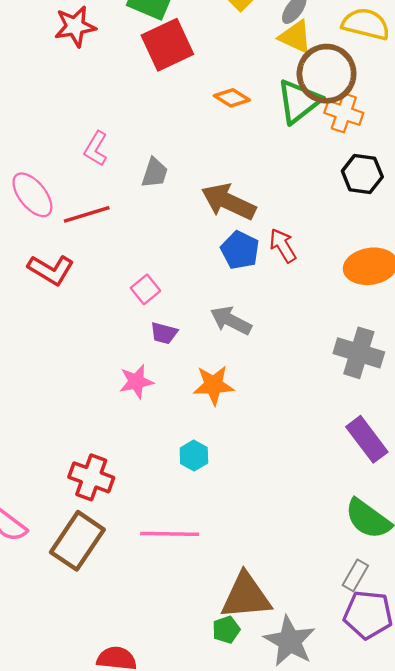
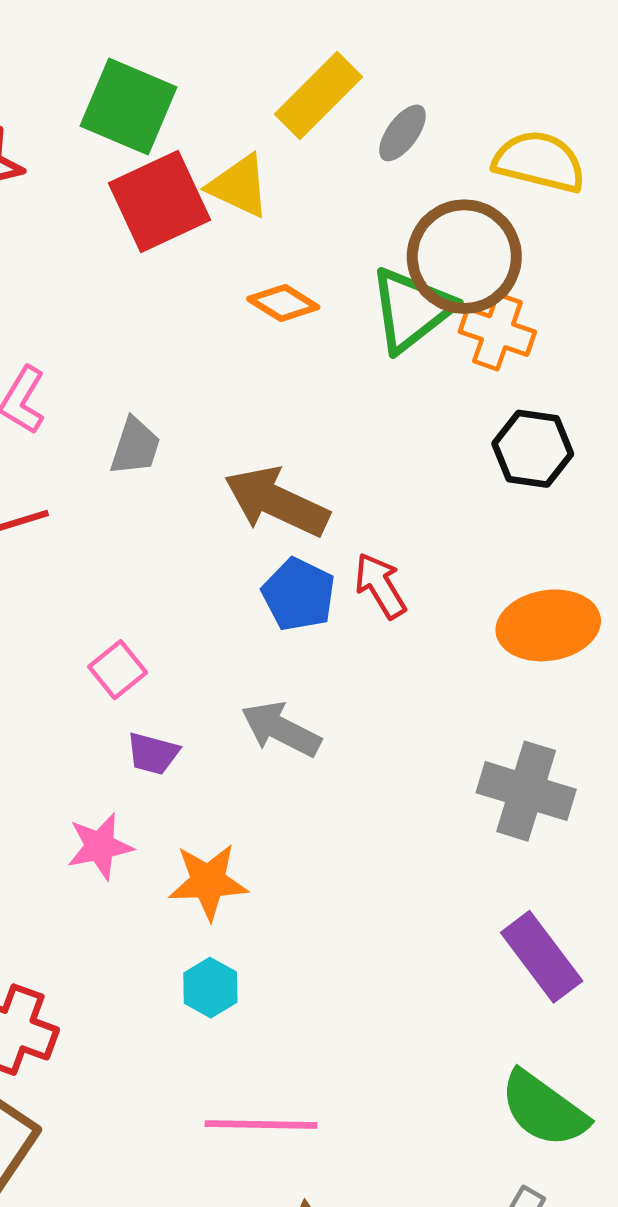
yellow triangle: (295, 37) -> (239, 186), moved
orange star: (214, 385) -> (208, 882), moved
pink line: (170, 534) -> (261, 1125), moved

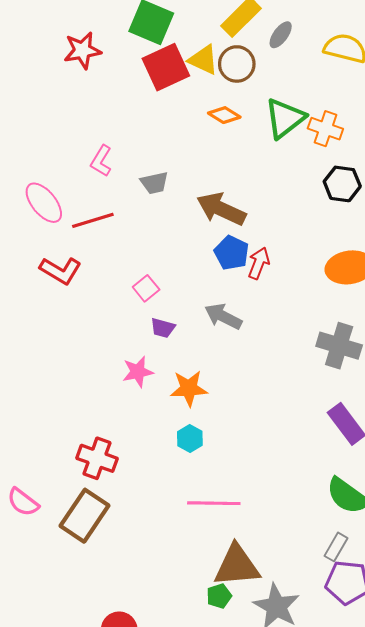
brown circle: (464, 257) -> (237, 64), moved, size x0.7
gray trapezoid: (135, 447) -> (154, 183), turned 60
red arrow: (380, 586) -> (259, 263), moved, turned 52

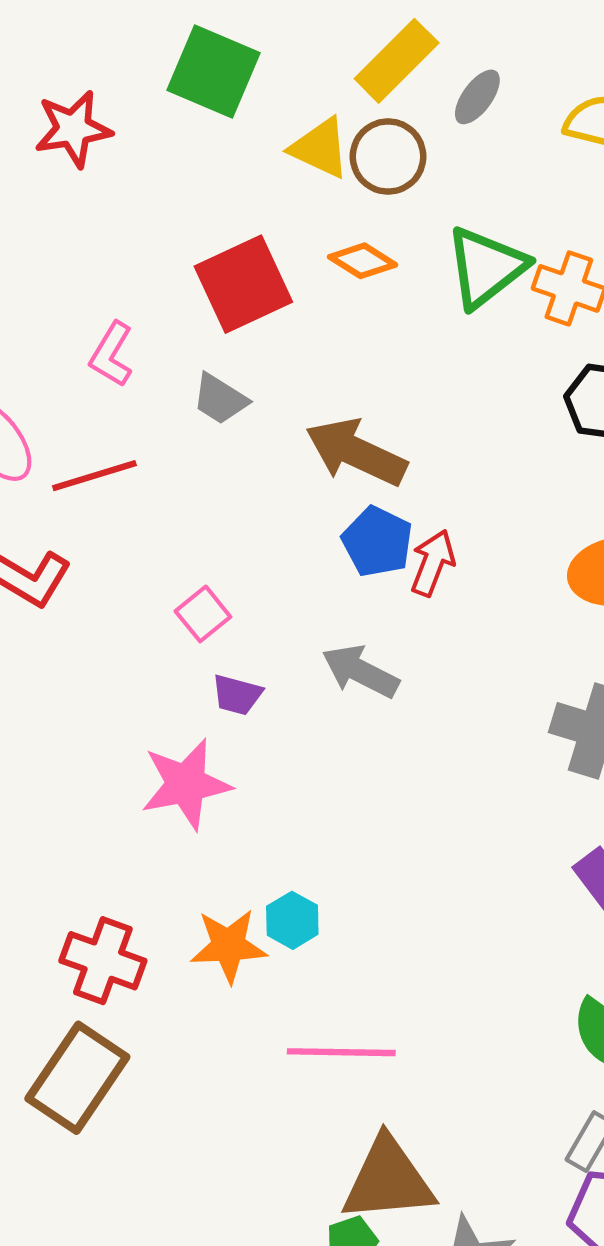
red square: (166, 67) -> (243, 284), moved
gray trapezoid: (154, 183) -> (220, 399), turned 44
pink star: (138, 372) -> (186, 784), size x1.4
orange star: (189, 388) -> (228, 946), moved

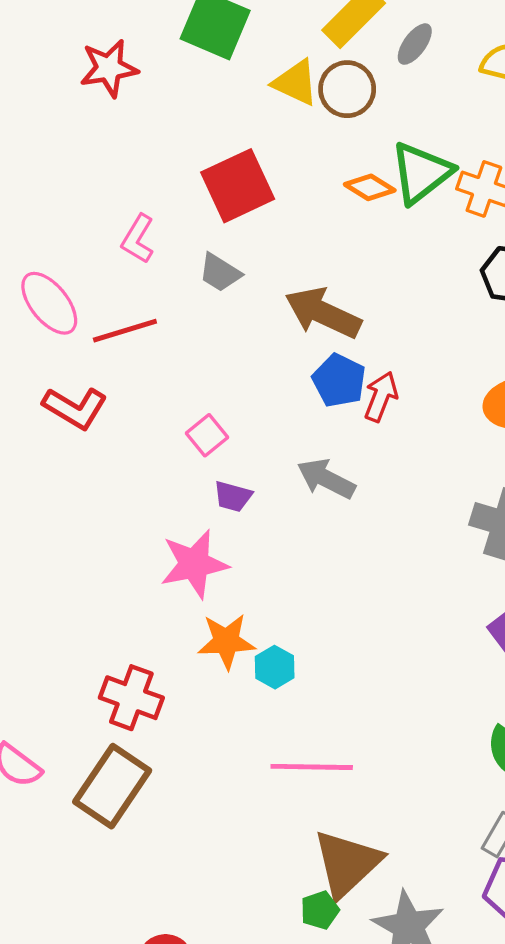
orange diamond: (363, 261) -> (370, 187), moved
orange star: (228, 946) -> (226, 641), moved
brown triangle: (388, 1180) -> (347, 864), turned -38

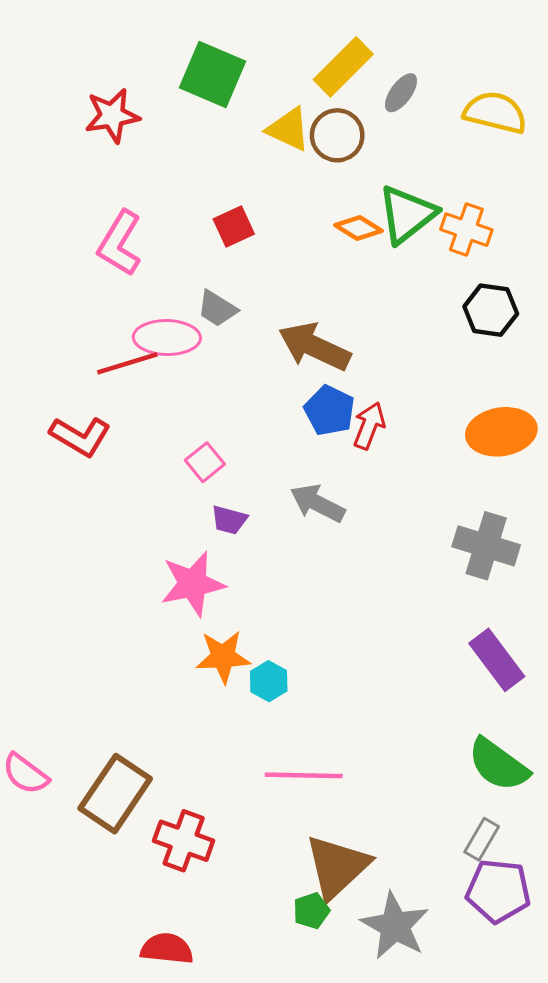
red square: (238, 186) -> (234, 227), size x0.6
pink L-shape: (138, 239) -> (120, 243), moved, size x1.4
pink ellipse: (49, 303) -> (167, 338), moved, turned -50
red cross: (131, 698) -> (184, 841), moved

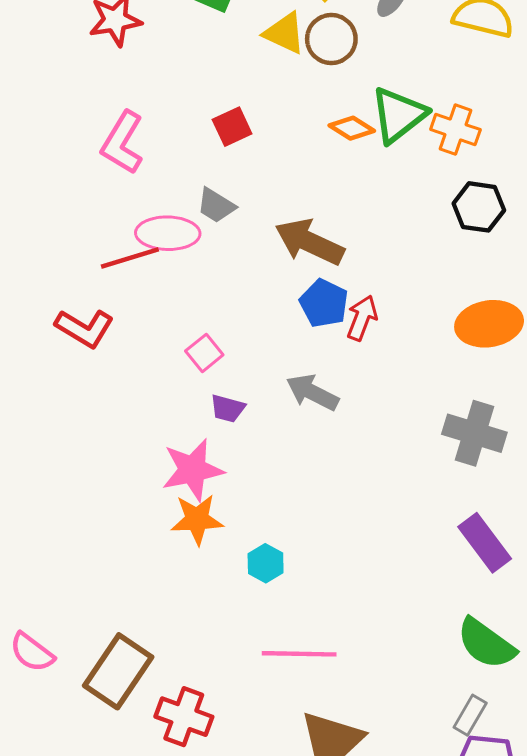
orange star: (223, 657) -> (197, 519), moved

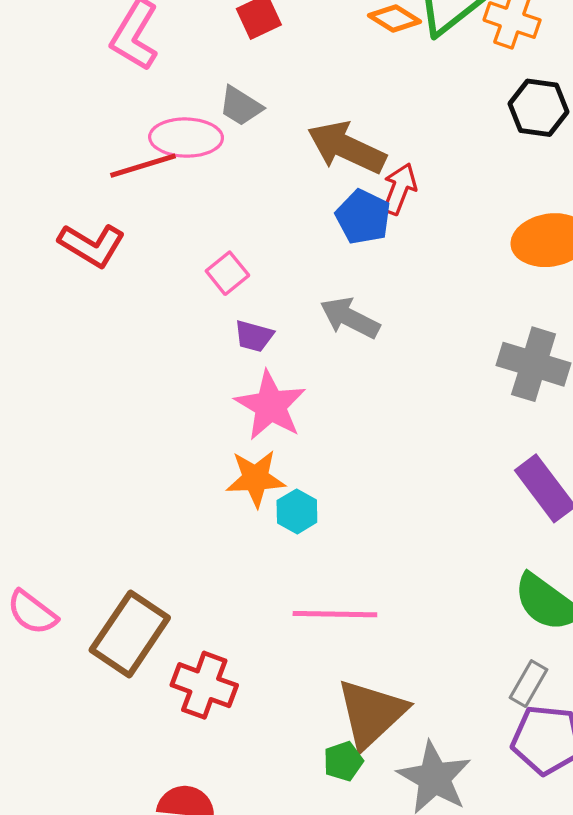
red arrow: (362, 318) -> (399, 189), moved
pink star: (193, 470) -> (270, 406), moved, turned -30
orange star: (197, 519) -> (256, 478), moved

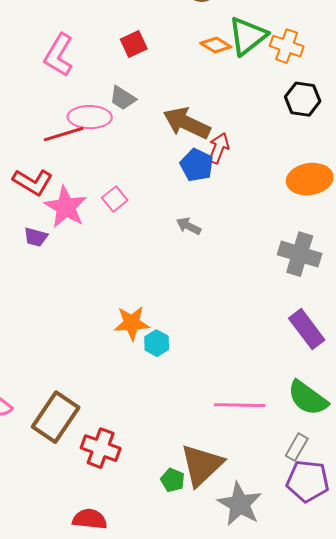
gray arrow: (350, 318) -> (189, 226), size x0.7
purple trapezoid: (254, 336) -> (36, 237), moved
pink star: (270, 406) -> (66, 207), moved
pink line: (335, 614) -> (240, 405), moved
green pentagon: (343, 761) -> (173, 480), moved, turned -30

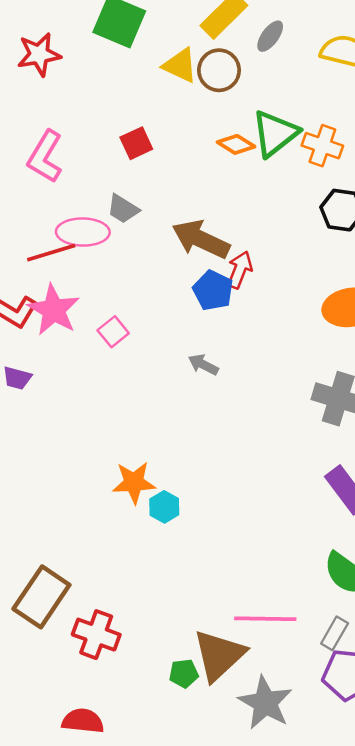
pink star: (66, 207) -> (54, 310), moved
pink line: (240, 405) -> (265, 619), moved
green pentagon: (173, 480) -> (184, 674), turned -30

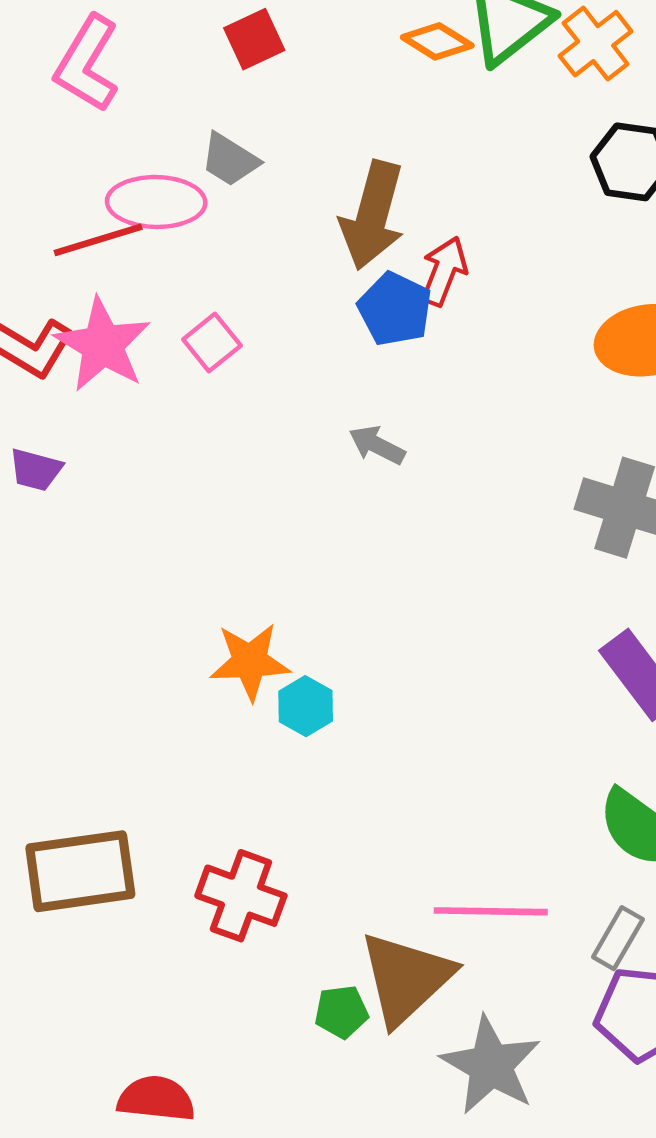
orange cross: (322, 146) -> (596, 44), turned 33
brown arrow: (201, 239) -> (373, 215), turned -100
pink square: (113, 332) -> (212, 343), moved
brown rectangle: (41, 597) -> (80, 871), turned 48
red cross: (96, 635) -> (241, 896), moved

